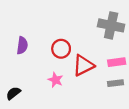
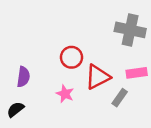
purple semicircle: (22, 45) -> (23, 77), moved
gray rectangle: (116, 83) -> (120, 98), moved, turned -48

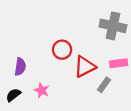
pink star: (65, 94) -> (42, 90), moved

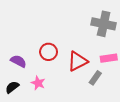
red circle: (62, 50) -> (49, 52), moved
purple semicircle: (20, 67) -> (18, 61), turned -70

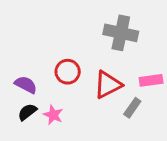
gray cross: (104, 24) -> (121, 33), moved
black semicircle: (12, 87) -> (27, 112), moved

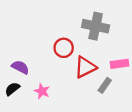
red circle: (68, 72) -> (64, 48), moved
black semicircle: (27, 112) -> (12, 89), moved

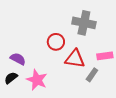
red triangle: (85, 67) -> (75, 59), turned 35
pink star: (42, 91) -> (37, 80), size x1.5

